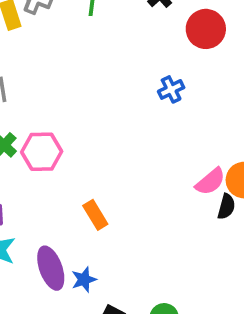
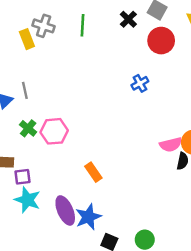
pink semicircle: (210, 182) -> (171, 145), turned 30
blue star: (84, 280) -> (88, 217), size x1.5

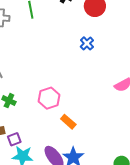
pink hexagon: (54, 131) -> (49, 98), moved

